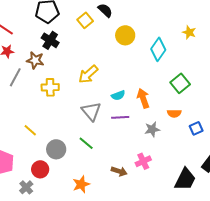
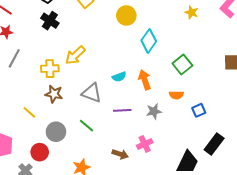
cyan diamond: (158, 49) -> (149, 41), moved
brown star: (35, 60) -> (54, 94), moved
yellow arrow: (88, 74) -> (75, 55), moved
gray triangle: (91, 111) -> (92, 93), turned -30
purple line: (120, 117) -> (122, 110), moved

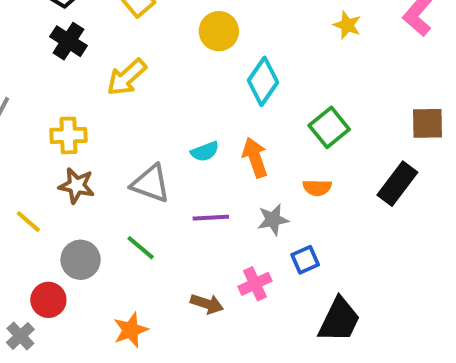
yellow arrow: (75, 55) -> (127, 77), moved
blue square: (199, 110) -> (305, 260), moved
black rectangle: (214, 144) -> (397, 184), moved

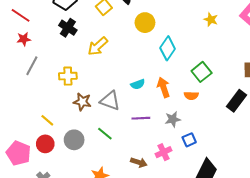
brown star: (76, 186) -> (82, 102), moved
orange semicircle: (317, 188) -> (191, 96), moved
red circle: (48, 300) -> (45, 144), moved

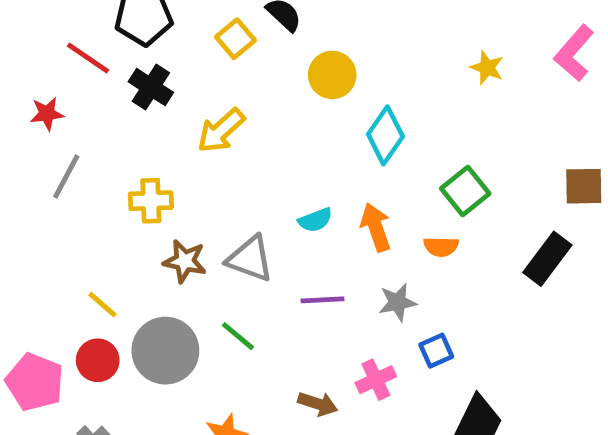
red line: (21, 15) -> (88, 58), moved
gray circle: (74, 140) -> (165, 351), size x1.4

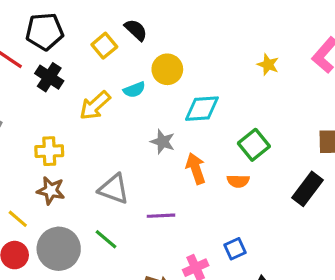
cyan diamond: (385, 135) -> (202, 109), turned 51
cyan semicircle: (315, 220) -> (134, 90), moved
brown star: (185, 261) -> (51, 190), moved
gray star: (398, 302) -> (163, 142), moved, turned 30

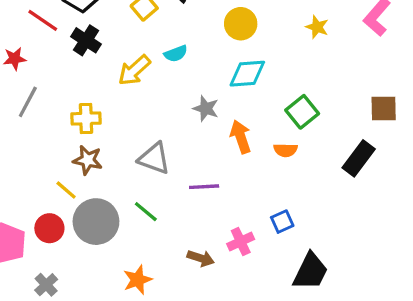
yellow circle: (167, 69) -> (241, 24), moved
yellow line: (18, 219) -> (66, 190), moved

